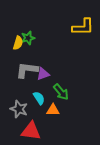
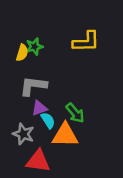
yellow L-shape: (83, 27) -> (86, 42), moved
purple triangle: (43, 74) -> (39, 108), moved
orange triangle: (53, 110) -> (65, 135), size x1.6

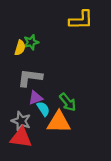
yellow L-shape: (86, 42) -> (81, 20), moved
red triangle: (38, 161) -> (21, 138), moved

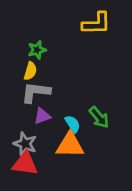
yellow semicircle: (20, 48) -> (30, 71), moved
green arrow: (68, 102) -> (99, 117), moved
cyan semicircle: (43, 109) -> (73, 124), moved

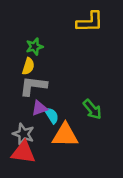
cyan semicircle: (73, 124) -> (52, 115), moved

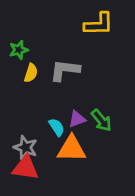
green star: (34, 47) -> (19, 50), moved
gray L-shape: (33, 86) -> (65, 70), moved
purple triangle: (39, 108) -> (77, 119), moved

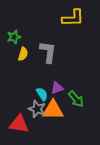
gray L-shape: (65, 70) -> (48, 52), turned 90
green arrow: (101, 120) -> (76, 99), moved
gray star: (25, 147) -> (37, 109), moved

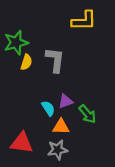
green star: (14, 37) -> (16, 43), size x1.5
gray star: (37, 109) -> (58, 150), moved, turned -30
orange triangle: (53, 110) -> (61, 127), size x0.7

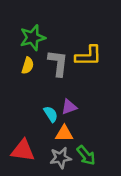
yellow L-shape: (84, 21) -> (88, 56), moved
green star: (16, 43) -> (33, 38), moved
green arrow: (87, 114) -> (86, 155), moved

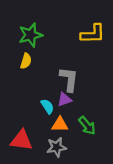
yellow L-shape: (88, 56) -> (93, 34), moved
gray L-shape: (58, 63) -> (69, 79), moved
green arrow: (86, 155) -> (87, 126), moved

